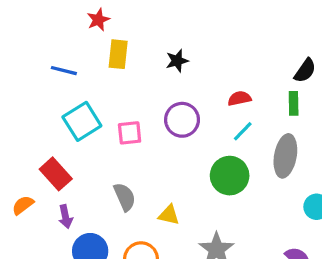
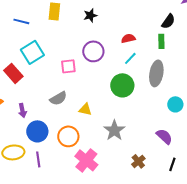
pink square: (130, 133) -> (68, 66), moved
red rectangle: (56, 174) -> (13, 73), moved
gray semicircle: (125, 197) -> (58, 98), turned 84

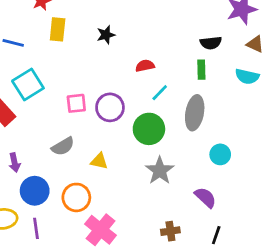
black semicircle: (168, 21) -> (211, 43), turned 49
red semicircle: (128, 38) -> (145, 66), moved
purple circle: (93, 51) -> (110, 107), moved
gray star: (114, 130) -> (160, 171), moved
brown cross: (138, 161) -> (170, 231), turned 32

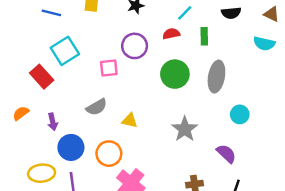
green rectangle: (201, 70) -> (204, 36), moved
cyan line: (160, 93) -> (185, 13), moved
purple circle: (110, 107) -> (135, 46), moved
green circle: (149, 129) -> (175, 74), moved

